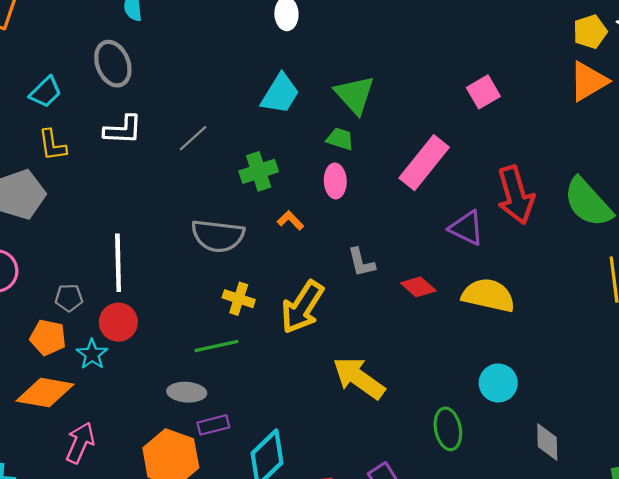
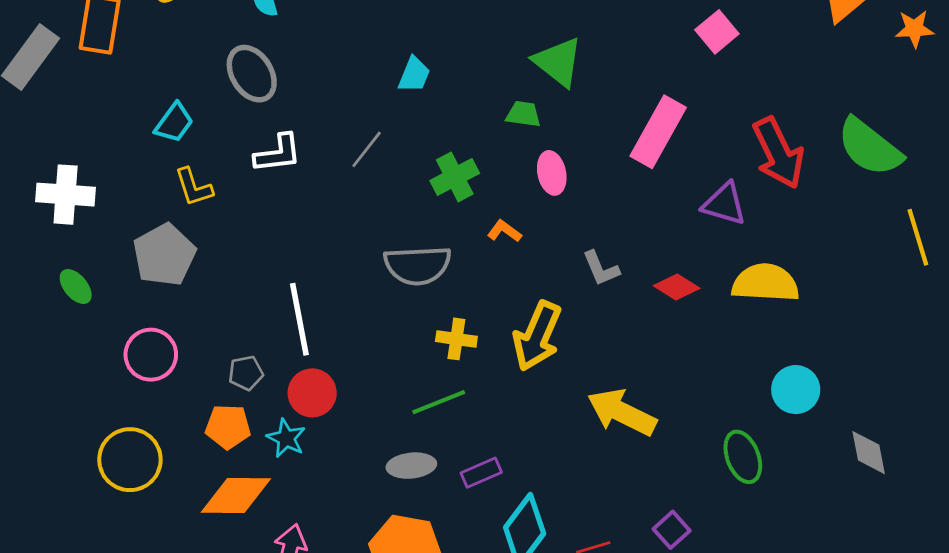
cyan trapezoid: (280, 94) -> (414, 75), moved, size x0.7
green trapezoid: (340, 139) -> (523, 114), moved
purple rectangle: (213, 425) -> (481, 473), moved

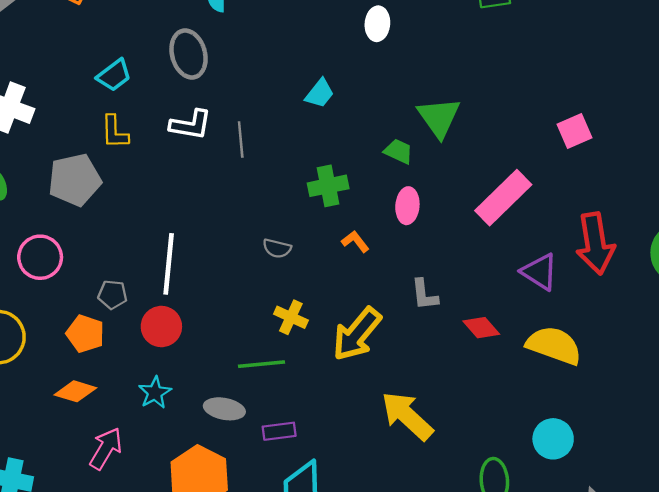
gray line: (367, 149) -> (241, 140), moved, turned -60
gray semicircle: (418, 265) -> (277, 248), size x0.5
cyan star: (286, 438) -> (155, 393), moved
orange diamond: (236, 495) -> (75, 391), size x0.7

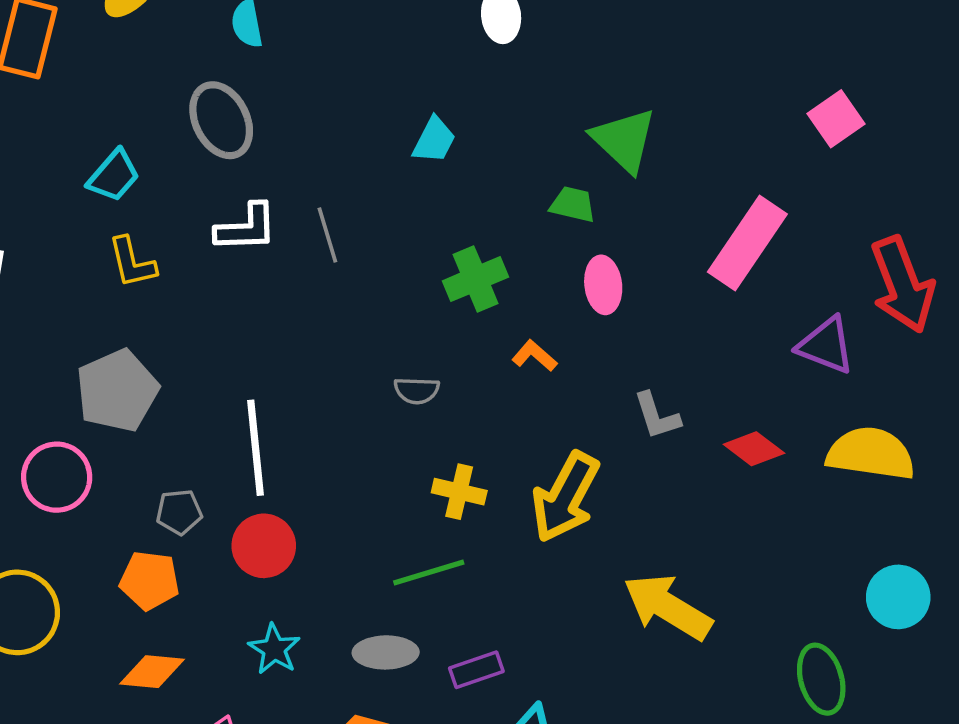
gray pentagon: (75, 180) -> (117, 391), moved

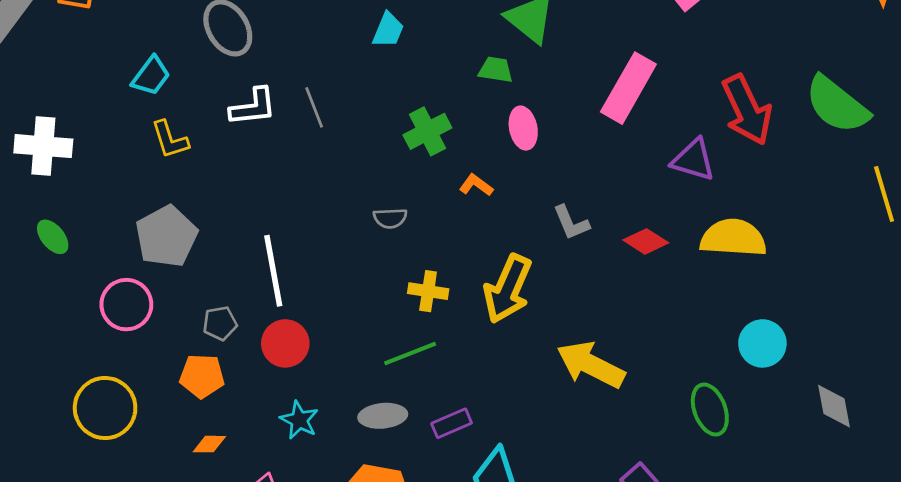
orange diamond: (152, 672) -> (209, 444), size x0.7

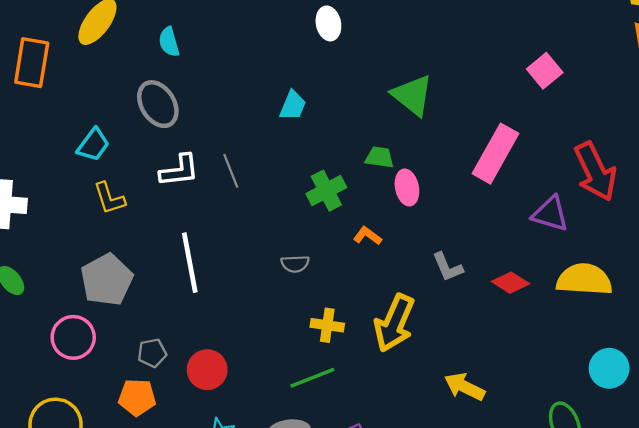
green trapezoid: (496, 70) -> (380, 157), moved
white line: (273, 271) -> (190, 263), moved
yellow arrow: (591, 365) -> (465, 387), size x0.7

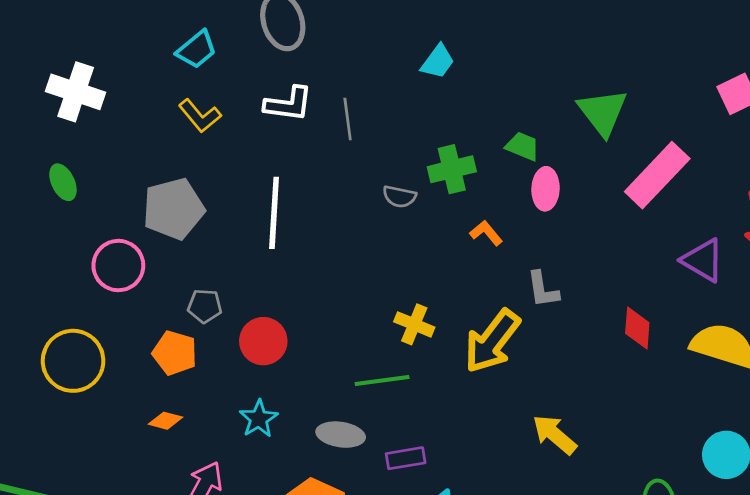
green triangle: (412, 95) -> (603, 112), moved
yellow L-shape: (109, 198) -> (200, 116), turned -36
gray semicircle: (295, 264) -> (399, 197), moved
gray L-shape: (448, 267) -> (543, 289), moved
red diamond: (510, 283) -> (637, 328), turned 48

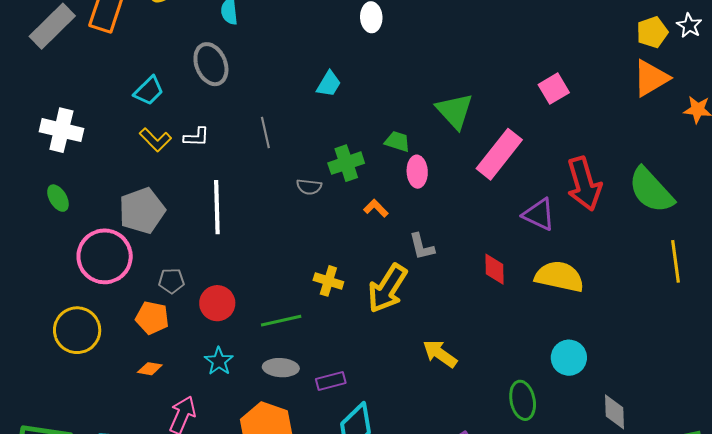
white L-shape: (288, 104) -> (196, 137), moved, size x0.7
pink circle: (118, 266) -> (105, 256), size x1.4
green line: (382, 381) -> (281, 321), moved

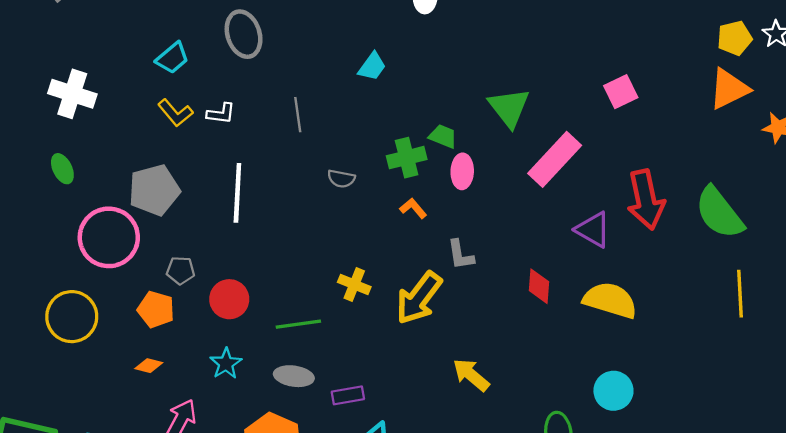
green cross: (346, 163) -> (407, 158), moved

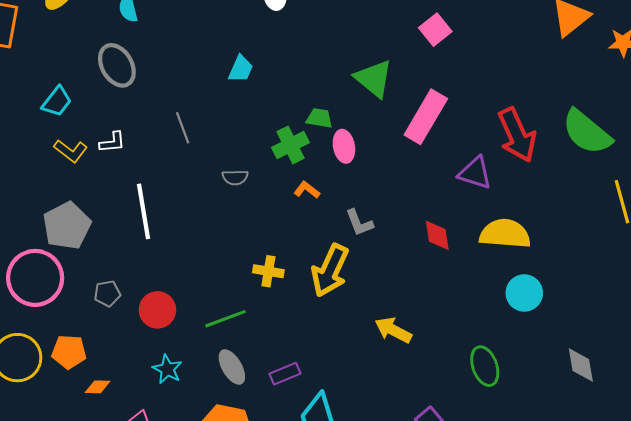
pink square: (621, 92) -> (435, 30), moved
orange pentagon: (156, 309) -> (69, 352), moved
gray ellipse: (294, 376) -> (232, 367), turned 64
cyan circle: (613, 391) -> (524, 293), moved

